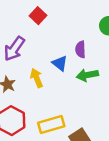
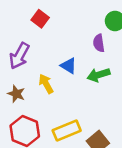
purple semicircle: (80, 49) -> (99, 43), moved

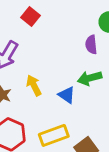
blue triangle: (68, 66) -> (67, 95), moved

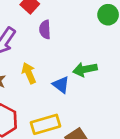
purple semicircle: (91, 45) -> (45, 30), moved

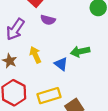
purple semicircle: (45, 30) -> (48, 20), turned -72

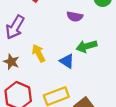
purple semicircle: (48, 20) -> (75, 16), moved

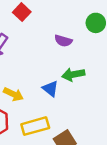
yellow arrow: (39, 53) -> (13, 94), moved, turned 138

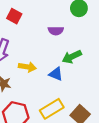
yellow arrow: (13, 94) -> (27, 67), moved

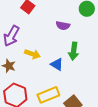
green arrow: (72, 57) -> (74, 51), turned -66

